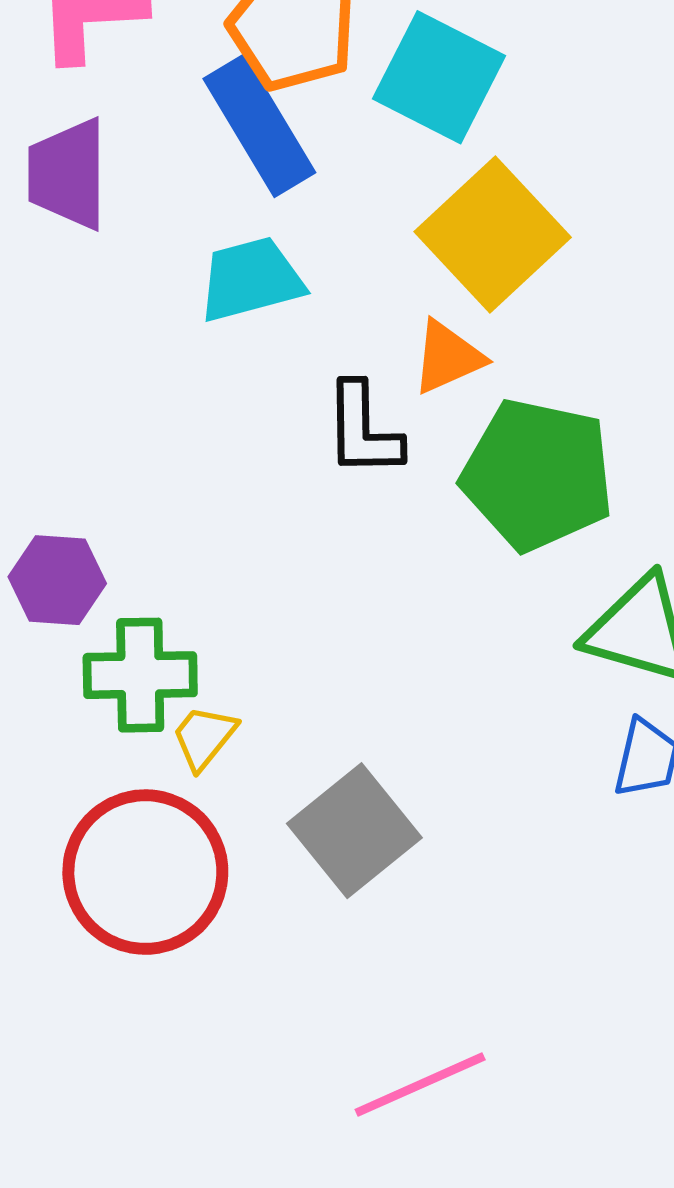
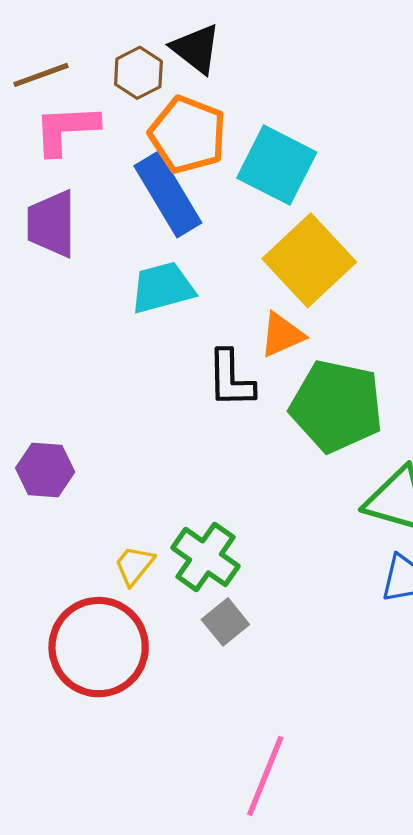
green cross: (140, 675) -> (206, 557), moved, turned 36
gray square: (354, 831) -> (225, 622), size x0.6
pink line: (420, 1085) -> (265, 776), turned -44

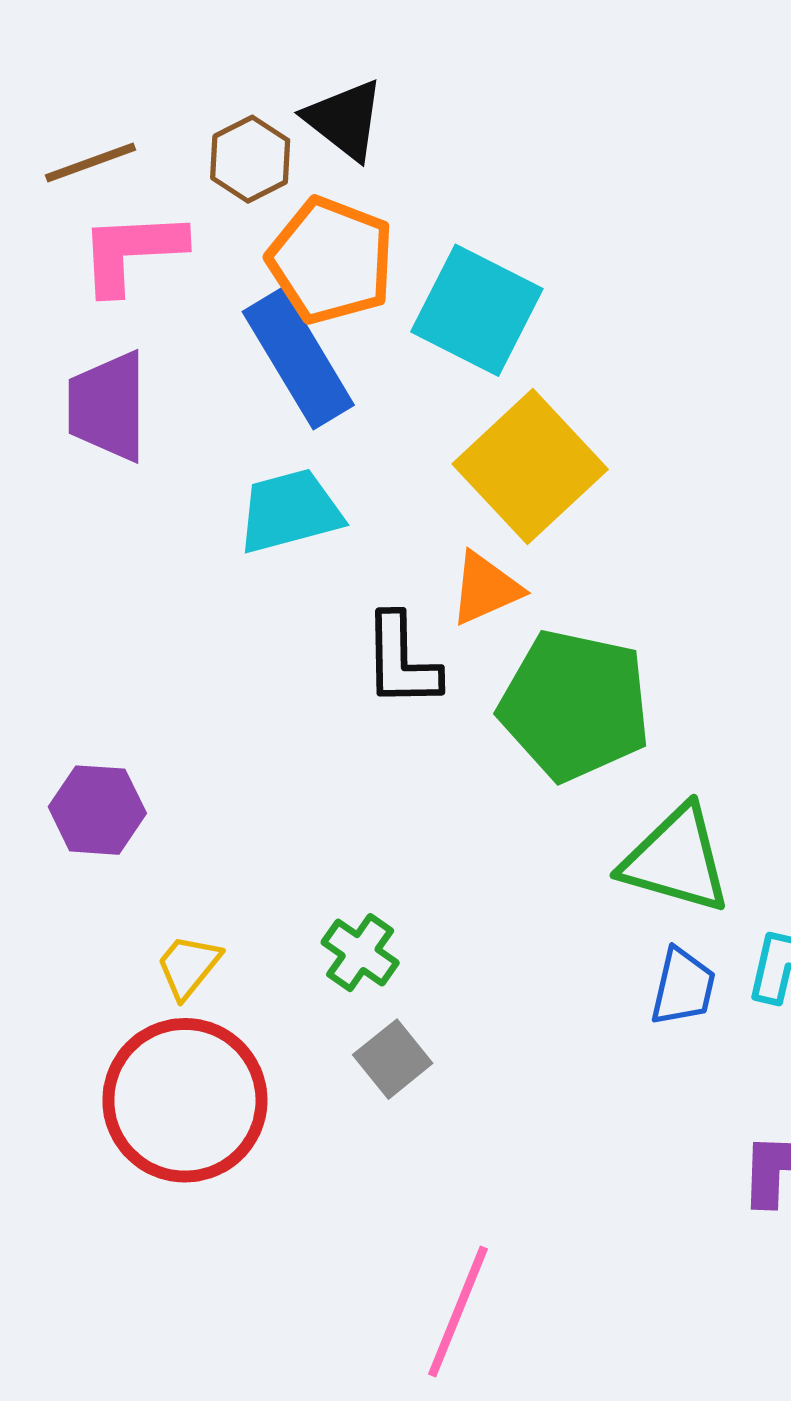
green cross: (206, 557) -> (360, 953), size x0.7
yellow trapezoid: (134, 565) -> (188, 966), moved

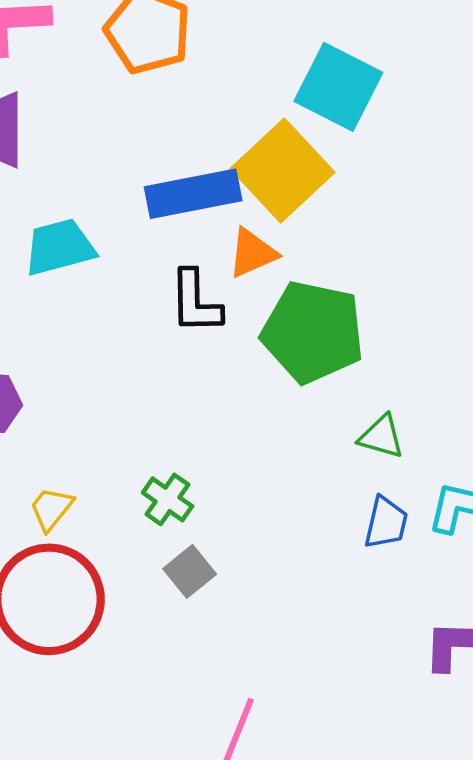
cyan square: (477, 310) -> (338, 87), moved
blue rectangle: (298, 358) -> (193, 194), moved, turned -70
cyan trapezoid: (290, 511) -> (59, 247), moved
green triangle: (676, 860) -> (381, 437), size x0.6

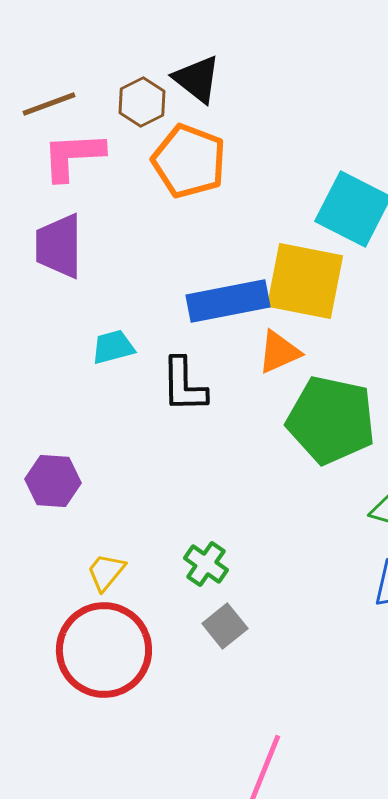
yellow square: (283, 171) -> (305, 281), turned -36
cyan trapezoid: (59, 247) -> (113, 347), size x0.7
black L-shape: (195, 302) -> (184, 385), moved

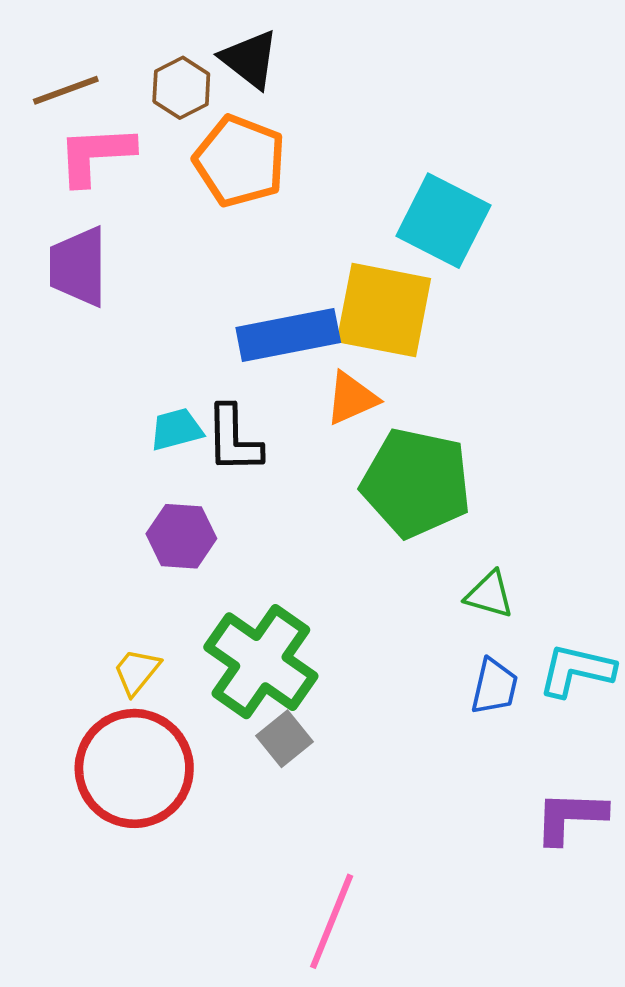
cyan trapezoid: (113, 347) -> (176, 429), moved
purple hexagon: (53, 481) -> (181, 536), moved
green cross: (206, 564) -> (261, 662), size x2.0

